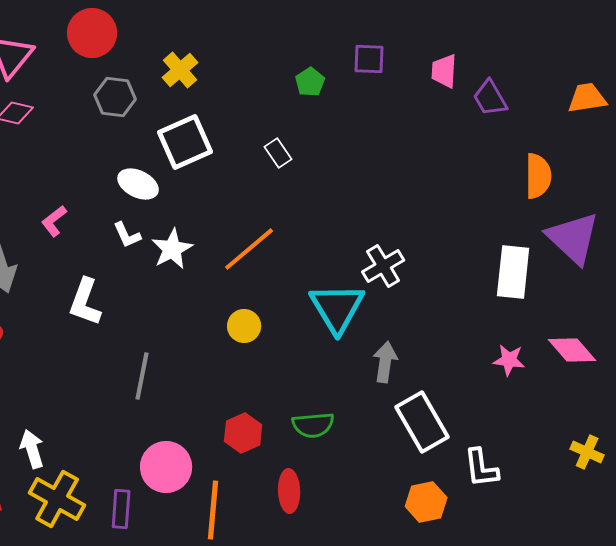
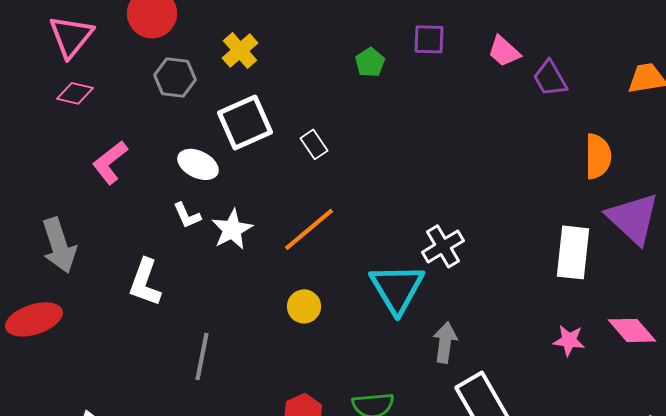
pink trapezoid: (444, 71) -> (504, 51), turned -51
white rectangle: (278, 153) -> (314, 144), moved
pink L-shape: (54, 221) -> (110, 162), moved, size x1.4

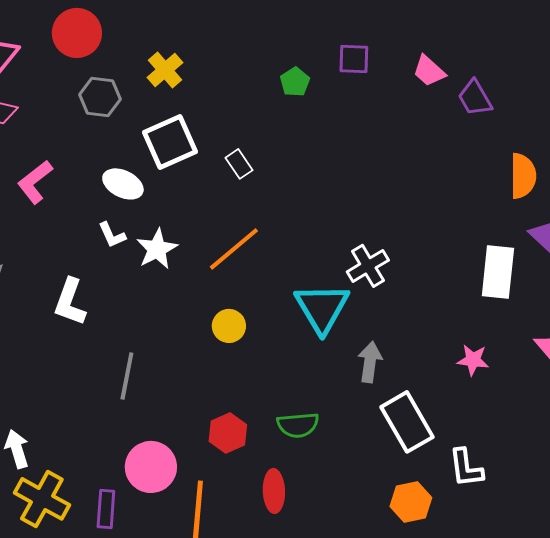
pink star: (569, 340) -> (473, 360), moved

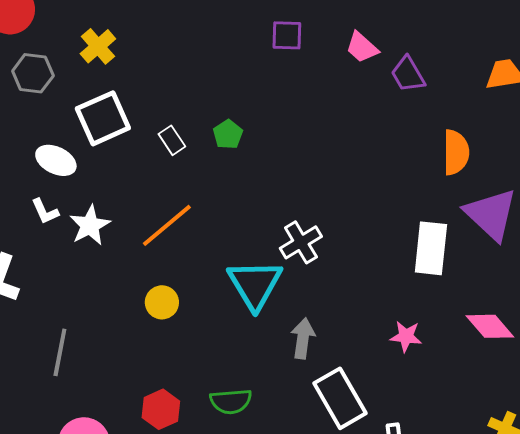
green pentagon: (295, 82) -> (228, 134), moved

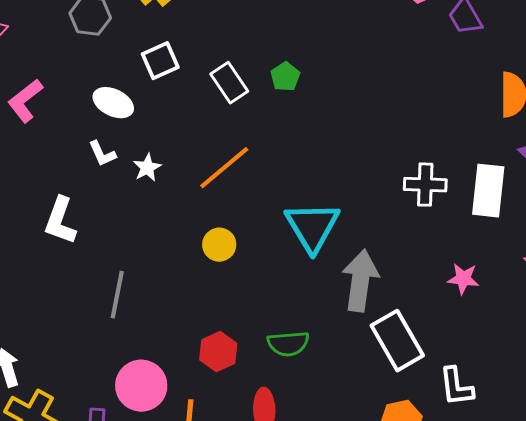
white square: (103, 118) -> (160, 61), size x0.7
white rectangle: (172, 140) -> (229, 83), size x1.4
white star: (90, 225) -> (147, 168), size x0.7
white cross: (301, 242) -> (425, 185), moved, turned 33
gray arrow: (303, 338) -> (360, 281), size x1.5

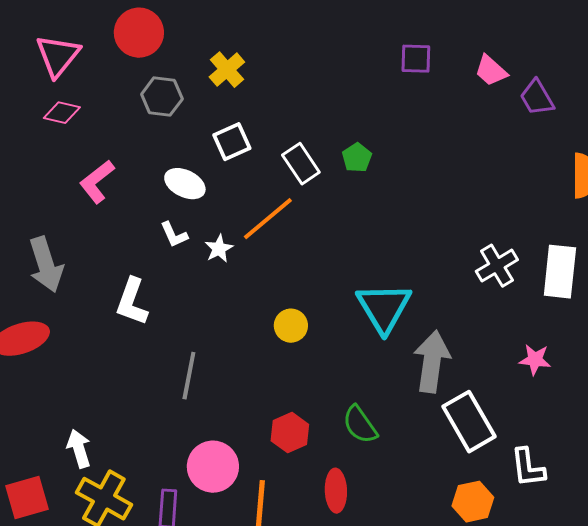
orange line: (224, 168) -> (268, 219), moved
white cross: (425, 185) -> (497, 266), turned -33
green semicircle: (288, 344) -> (360, 425), turned 60

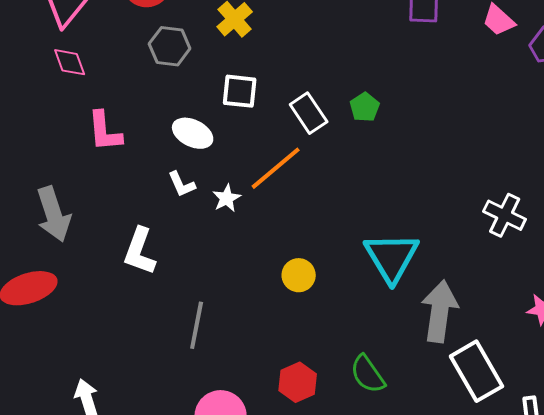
pink diamond: (62, 113) -> (70, 62), turned 57
white square: (232, 142) -> (240, 91), turned 30
pink L-shape: (97, 182) -> (105, 131), turned -57
white cross: (497, 266) -> (505, 215), turned -33

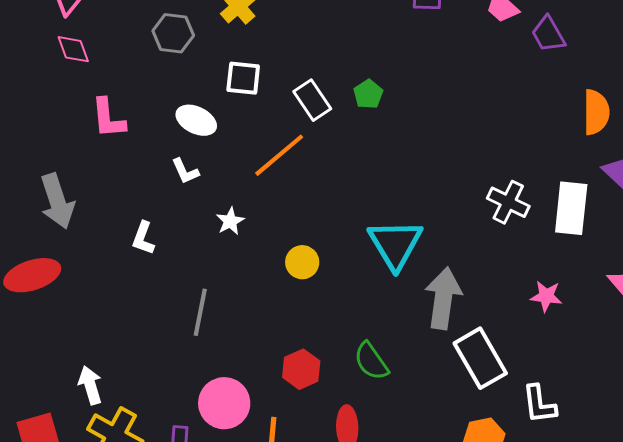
white star: (227, 198) -> (230, 221), moved
white L-shape: (140, 251) -> (143, 238), size x0.7

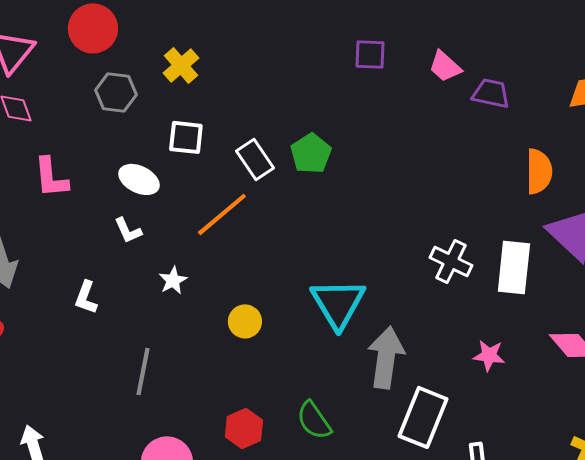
purple trapezoid: (548, 34) -> (491, 93), turned 132
green pentagon: (368, 94) -> (311, 153), size x1.4
white rectangle: (480, 358) -> (423, 417), turned 52

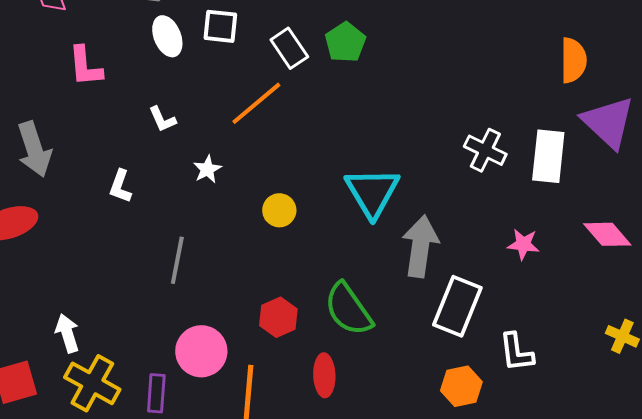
white ellipse: (139, 179) -> (167, 36), moved, turned 42
green semicircle: (314, 420) -> (348, 309), size x1.4

